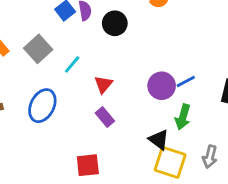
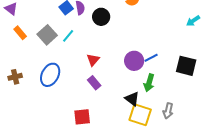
cyan line: (72, 64) -> (68, 36), moved

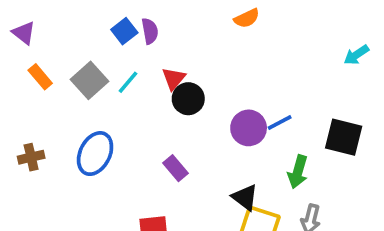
black circle: (101, 17) -> (188, 99), moved
red triangle: (93, 60) -> (174, 79), moved
green arrow: (149, 83) -> (298, 172), moved

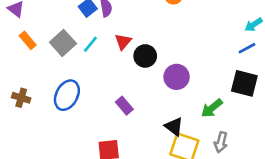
black circle: (188, 99) -> (145, 56), moved
blue line: (280, 122) -> (247, 48), moved
brown cross: (31, 157) -> (21, 98), turned 30
green arrow: (298, 172) -> (212, 108), turned 35

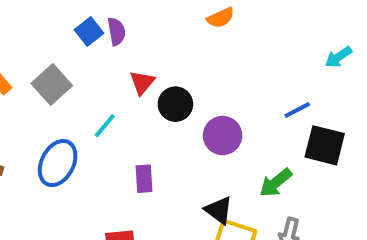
cyan line: (90, 44) -> (105, 126), moved
blue line: (247, 48) -> (297, 110), moved
purple rectangle: (124, 106) -> (144, 179), turned 36

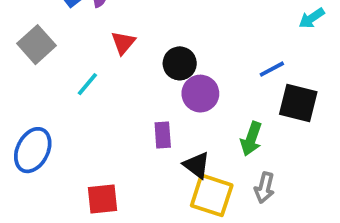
black circle: (175, 104) -> (180, 63), moved
blue ellipse: (58, 163) -> (33, 150), moved
purple rectangle: (144, 179) -> (163, 135), moved
green arrow: (276, 183) -> (251, 139), turned -32

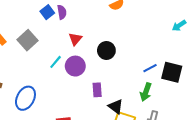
blue line: (272, 69) -> (150, 68), moved
purple circle: (200, 94) -> (75, 66), moved

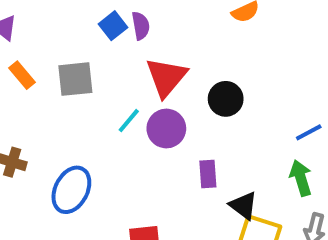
red triangle: (75, 39) -> (166, 77), size x1.6
gray square: (28, 40) -> (75, 79), turned 36
green arrow: (146, 92) -> (301, 178), turned 144

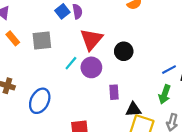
green arrow: (301, 178) -> (165, 94), turned -144
black triangle: (243, 206) -> (133, 109), turned -42

